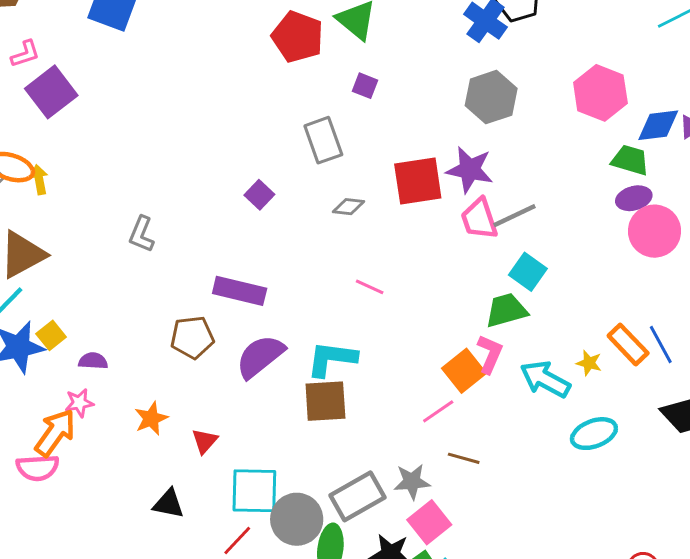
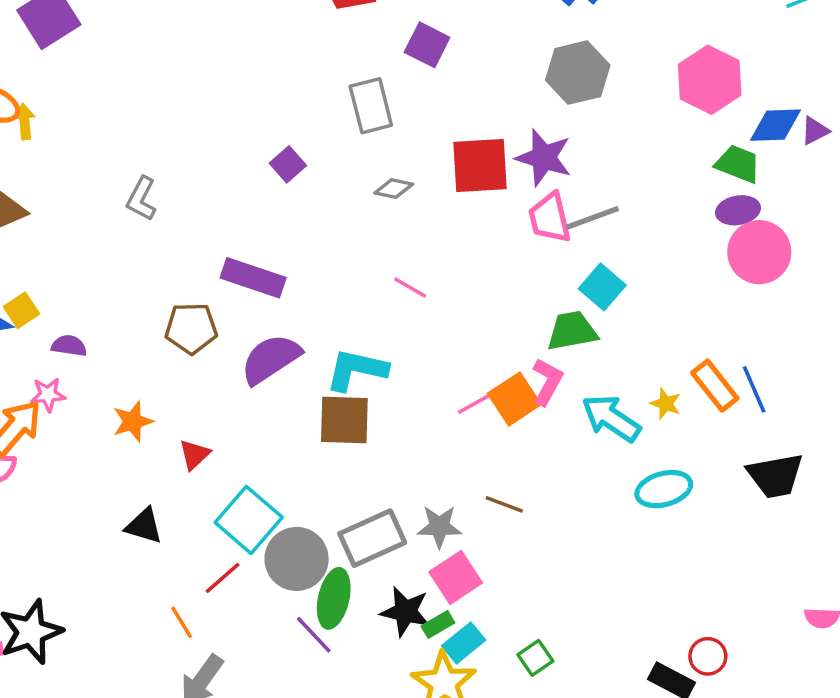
purple square: (365, 86) -> (427, 45), size x1.4
pink line: (438, 411) -> (477, 402), moved
cyan square: (254, 491) -> (249, 520), turned 34

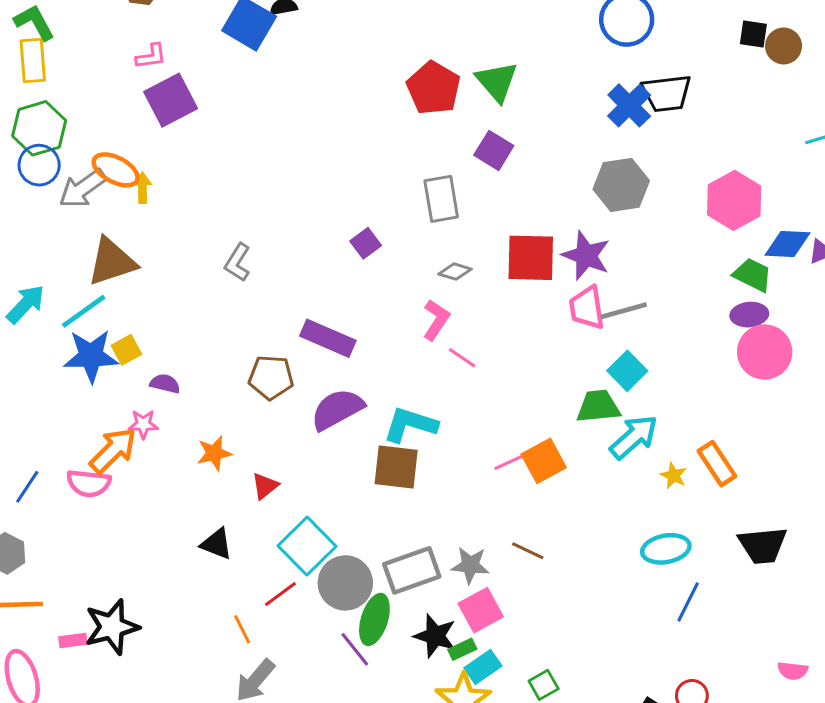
pink L-shape: (547, 382) -> (436, 320), moved
blue line: (754, 389) -> (688, 602), moved, turned 45
cyan arrow: (611, 418) -> (634, 437), moved, turned 100

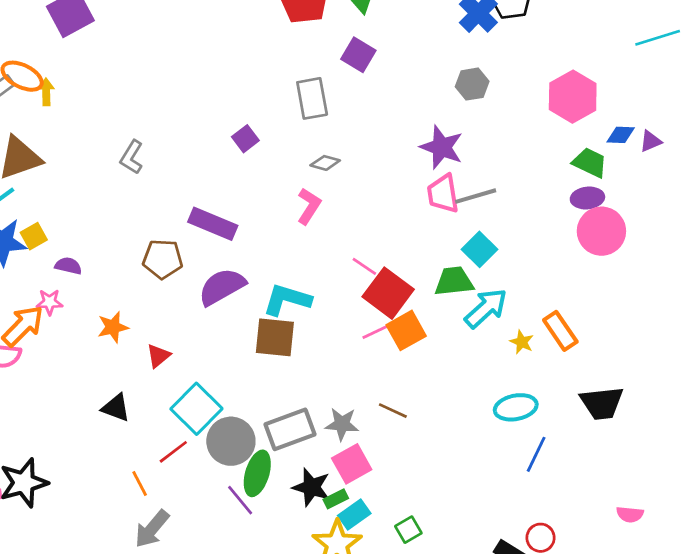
gray hexagon: (621, 185) -> (472, 84), size x0.7
blue diamond: (788, 244) -> (621, 135), size x0.7
red square: (531, 258) -> (388, 293), moved, turned 36
pink line: (462, 358) -> (364, 266), moved

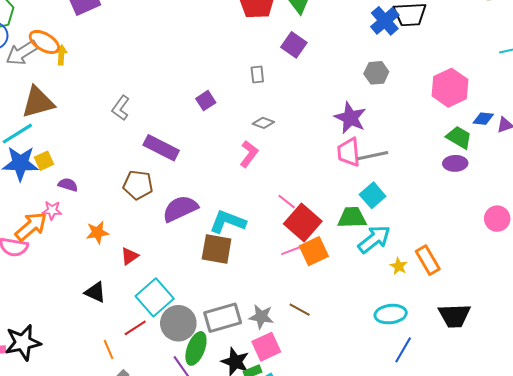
gray rectangle: (312, 98) -> (257, 75), size x0.6
purple rectangle: (213, 224) -> (161, 148), moved
pink circle: (601, 231) -> (497, 219), moved, size x0.7

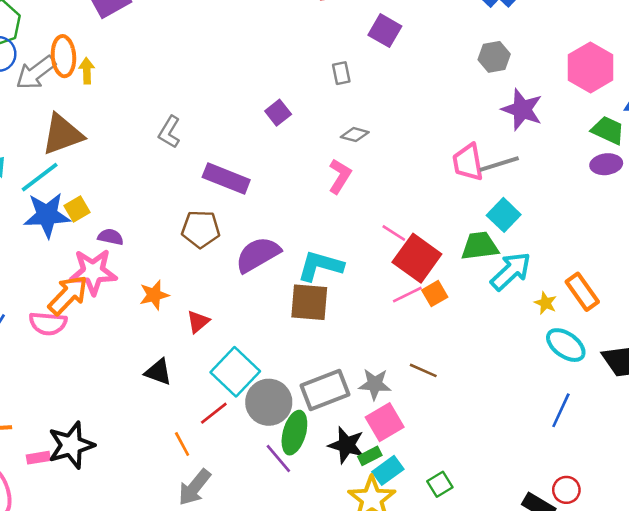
orange ellipse: (44, 42) -> (63, 56), turned 60
purple star: (350, 118) -> (522, 110), moved
pink star: (52, 210) -> (93, 272), size x1.8
orange square: (314, 251) -> (435, 294), size x0.7
cyan ellipse: (391, 314) -> (566, 345), moved, turned 48

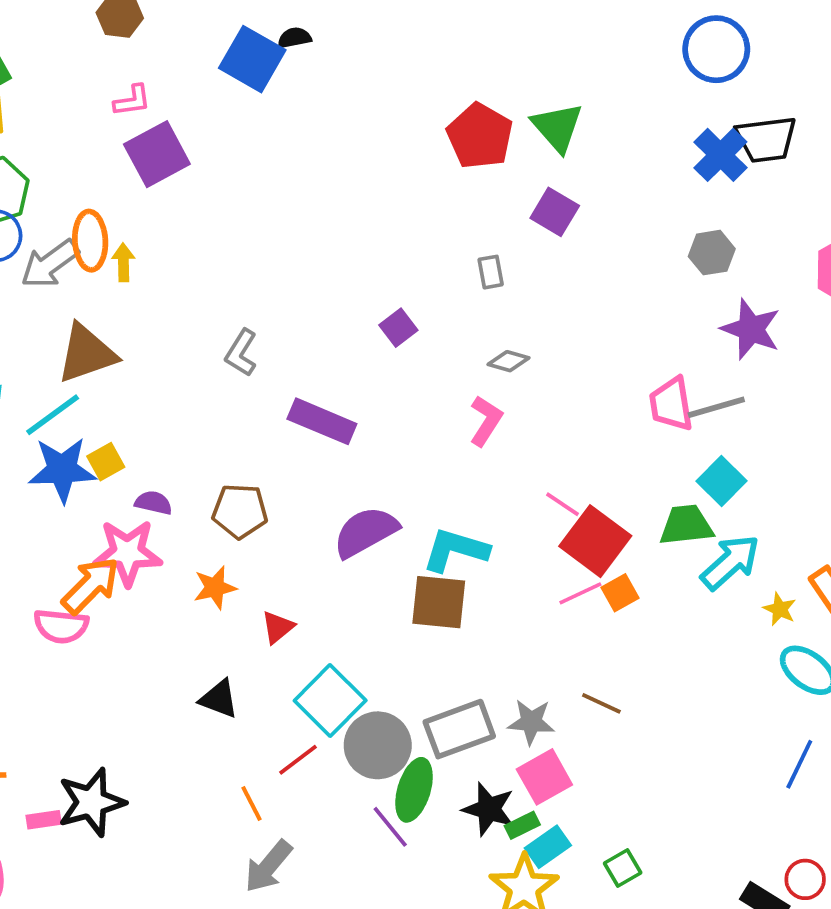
brown pentagon: (201, 229) -> (240, 511), moved

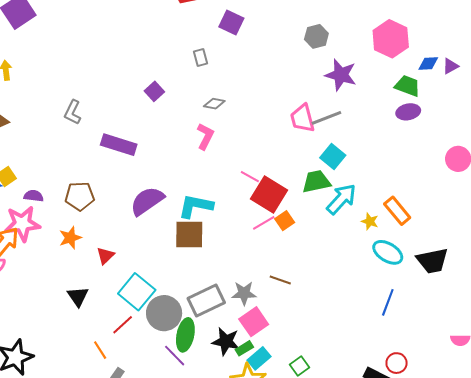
black triangle: (219, 699) -> (78, 296), turned 40

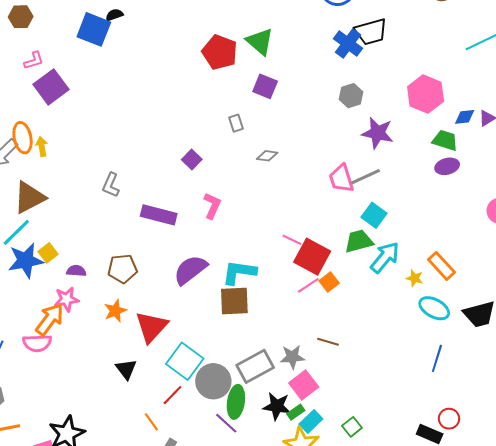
gray diamond: (214, 104) -> (267, 156), moved
pink L-shape: (205, 136) -> (212, 206), moved
pink star: (22, 224) -> (66, 299), size x0.7
red triangle: (105, 256) -> (151, 327), size x1.8

